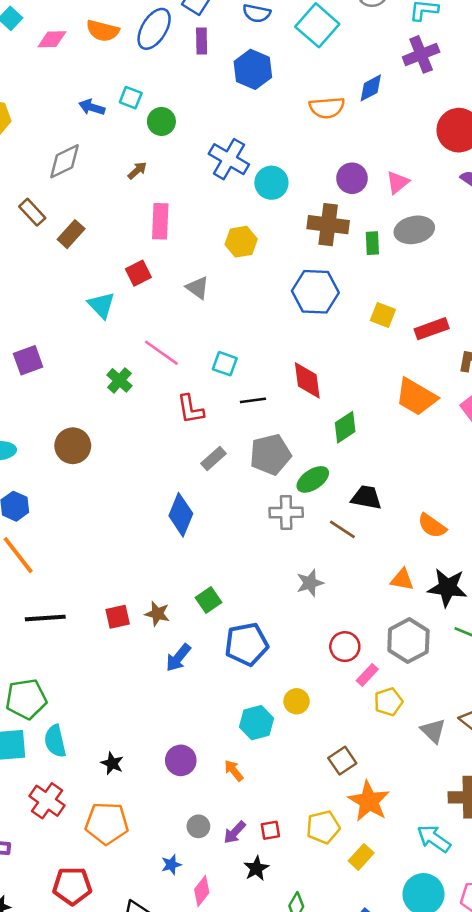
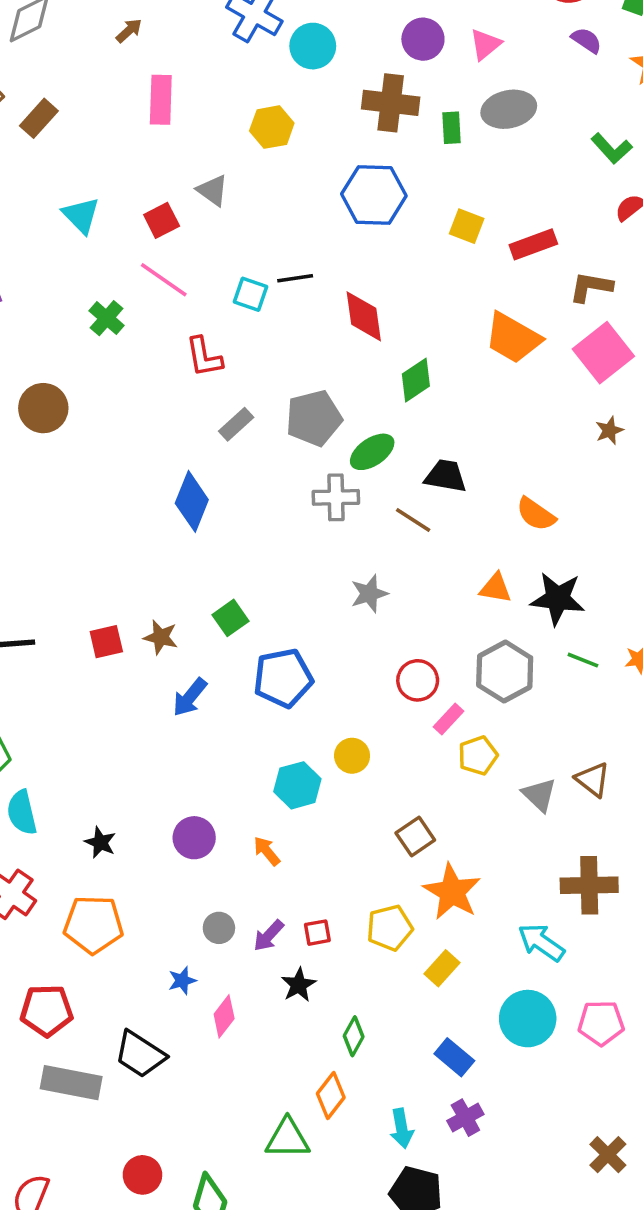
red square: (138, 273) -> (162, 220), moved
black line: (253, 400) -> (295, 278), moved

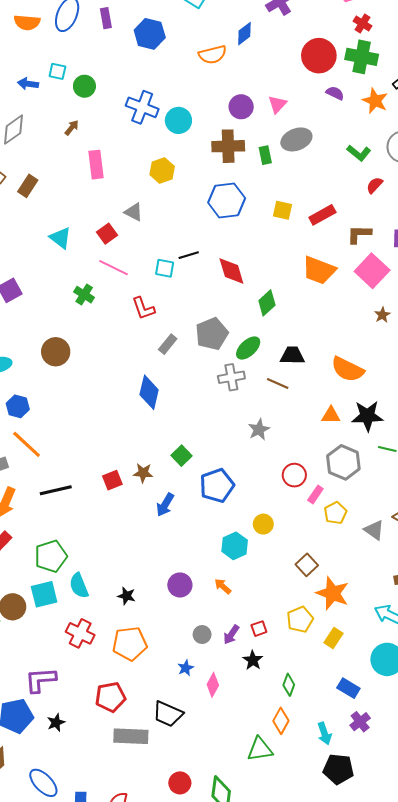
orange semicircle: (536, 514) -> (348, 369), size x1.4

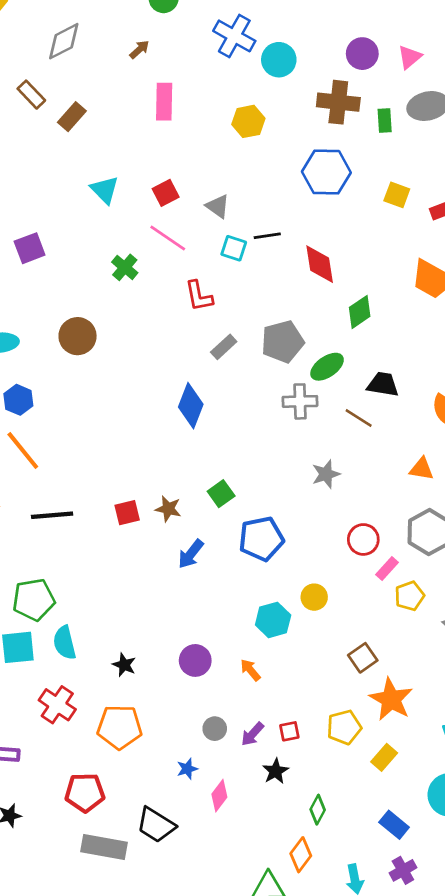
gray triangle: (134, 212) -> (218, 206), moved

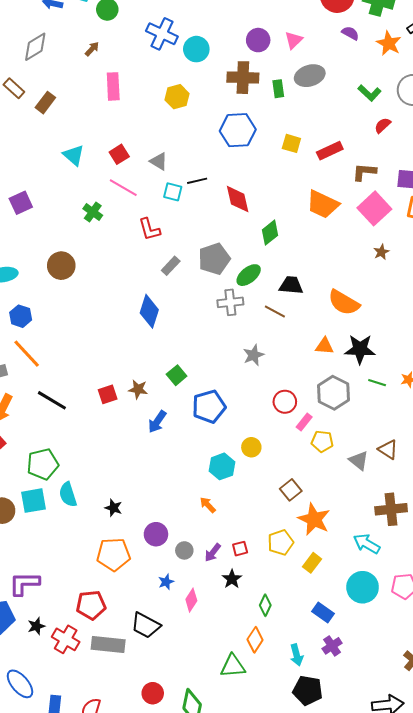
black line: (52, 515) -> (52, 400), turned 40
yellow pentagon: (410, 596) -> (322, 441), turned 30
purple circle: (195, 660) -> (156, 534), moved
red cross: (57, 705) -> (66, 639), moved

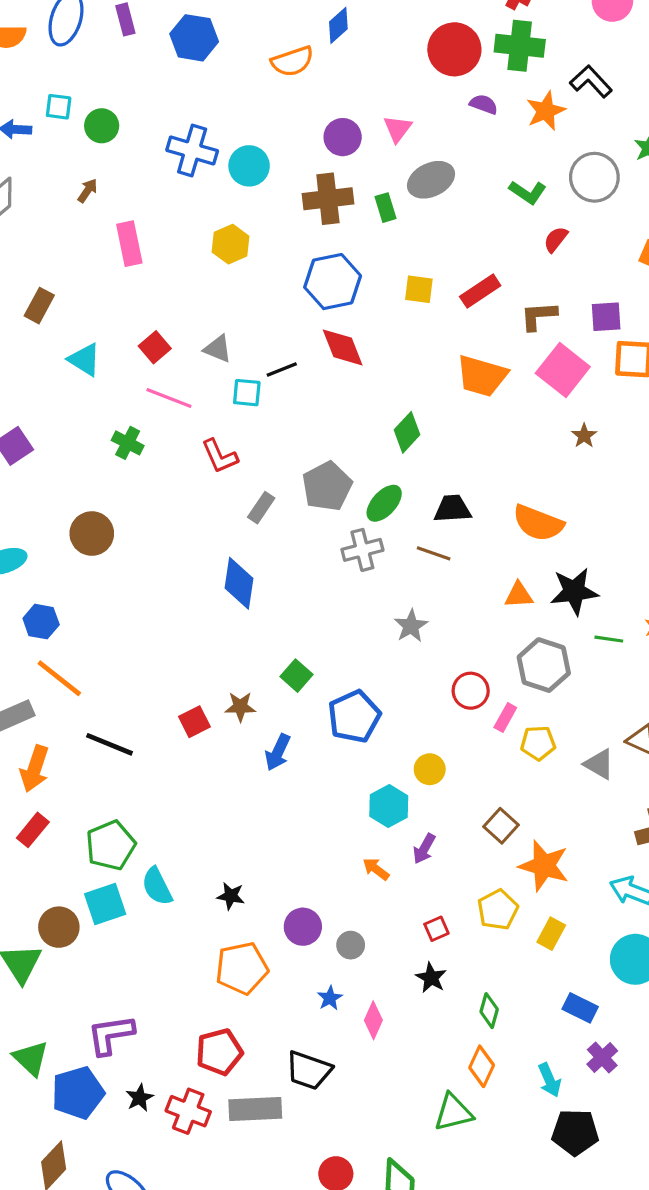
orange star: (389, 43) -> (546, 111), turned 30
brown rectangle: (45, 103) -> (39, 306), moved
red diamond: (238, 199) -> (343, 347), moved
purple arrow: (213, 553) -> (424, 849), moved

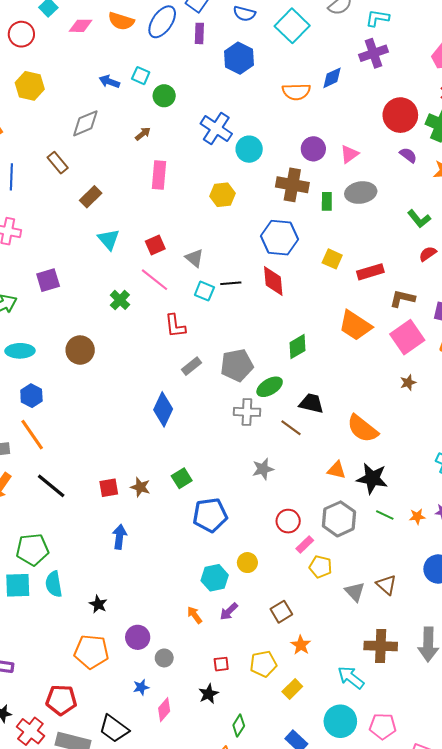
blue arrow: (278, 752) -> (120, 537), moved, turned 145
orange star: (544, 866) -> (301, 645), size x0.6

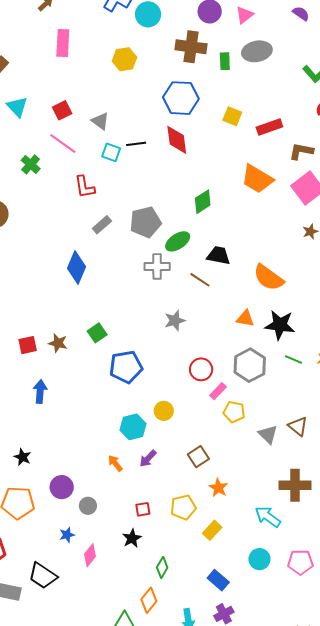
cyan circle: (340, 721) -> (259, 559), size x0.7

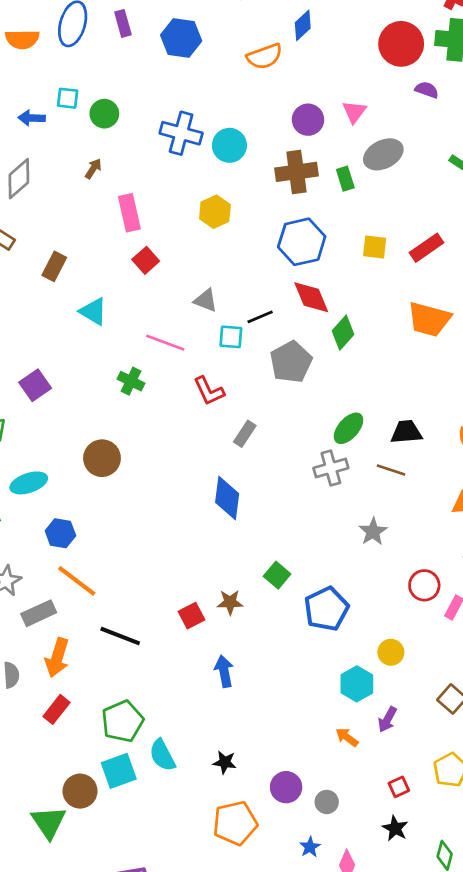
red square: (62, 110) -> (146, 260), moved
green diamond: (203, 202) -> (343, 333), moved
gray pentagon: (145, 222) -> (291, 362), moved

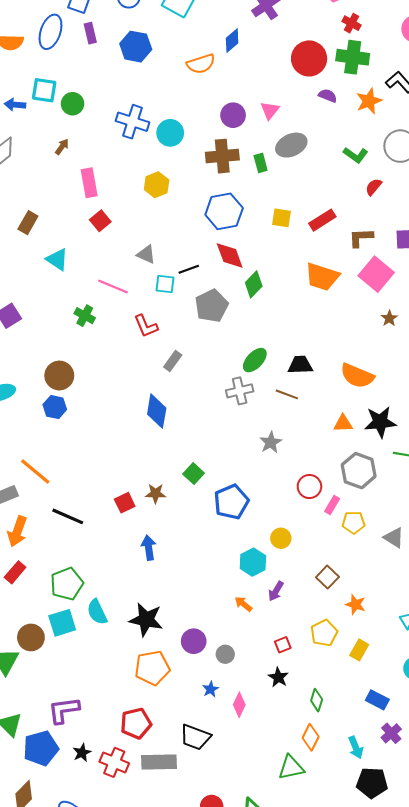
cyan square: (68, 98) -> (44, 90), size x1.4
blue hexagon: (60, 533) -> (55, 407), moved
black star: (225, 762) -> (146, 620), size x1.8

